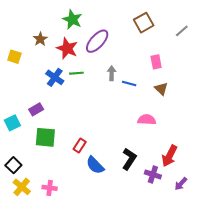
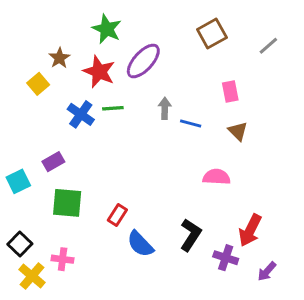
yellow square: (14, 57) -> (38, 84), moved, turned 32
pink cross: (50, 188) -> (63, 259), moved

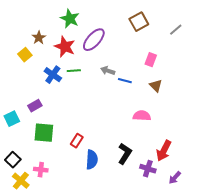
pink rectangle: (230, 91) -> (151, 60), turned 32
gray arrow: (165, 108) -> (108, 71), turned -72
blue semicircle: (140, 244) -> (92, 160), turned -132

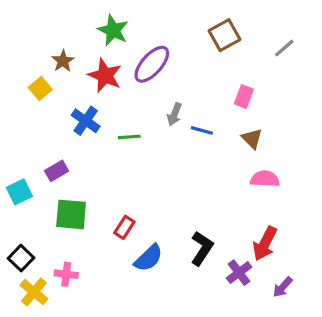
green line: (74, 71) -> (129, 137), moved
gray arrow: (108, 71) -> (174, 114), turned -88
pink semicircle: (142, 116) -> (265, 179), moved
blue semicircle: (92, 160) -> (149, 258), turned 42
purple cross: (148, 169) -> (239, 273), turned 35

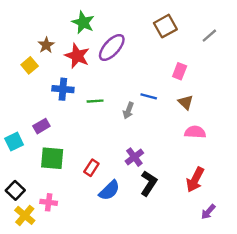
gray arrow: (174, 114) -> (128, 111), moved
blue cross: (86, 121) -> (63, 89), turned -30
purple cross: (239, 273) -> (134, 157), moved

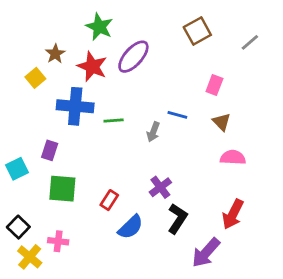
blue cross: (63, 89) -> (75, 106), size x1.4
purple rectangle: (41, 126) -> (50, 150), turned -42
purple arrow: (208, 212) -> (206, 253), moved, size x1.6

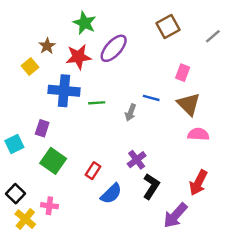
red star: (92, 67) -> (79, 57), turned -30
brown triangle: (221, 122) -> (189, 104), size x1.5
green square: (62, 189) -> (53, 161), turned 30

